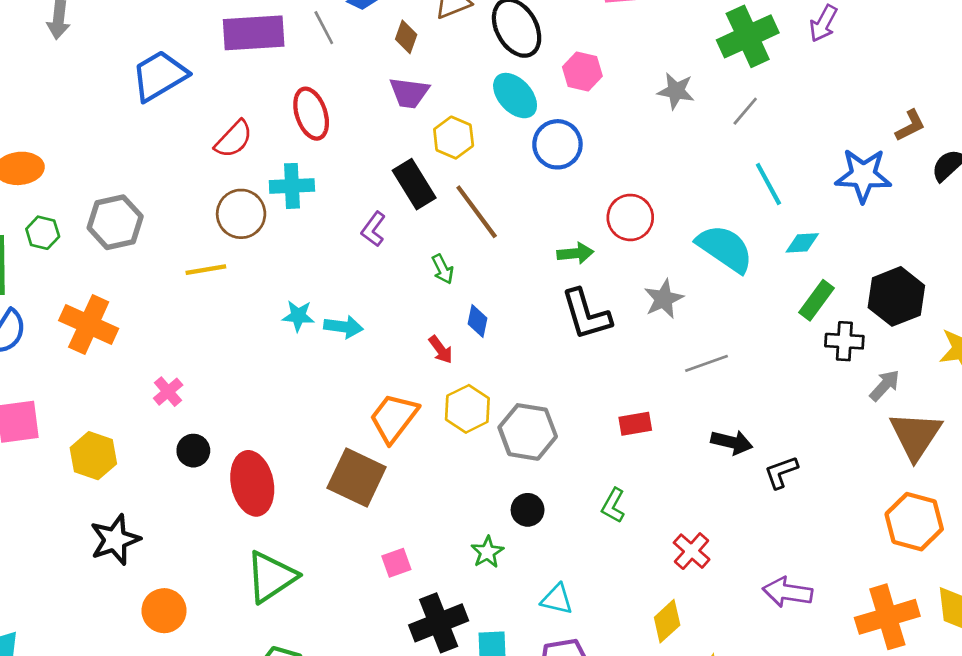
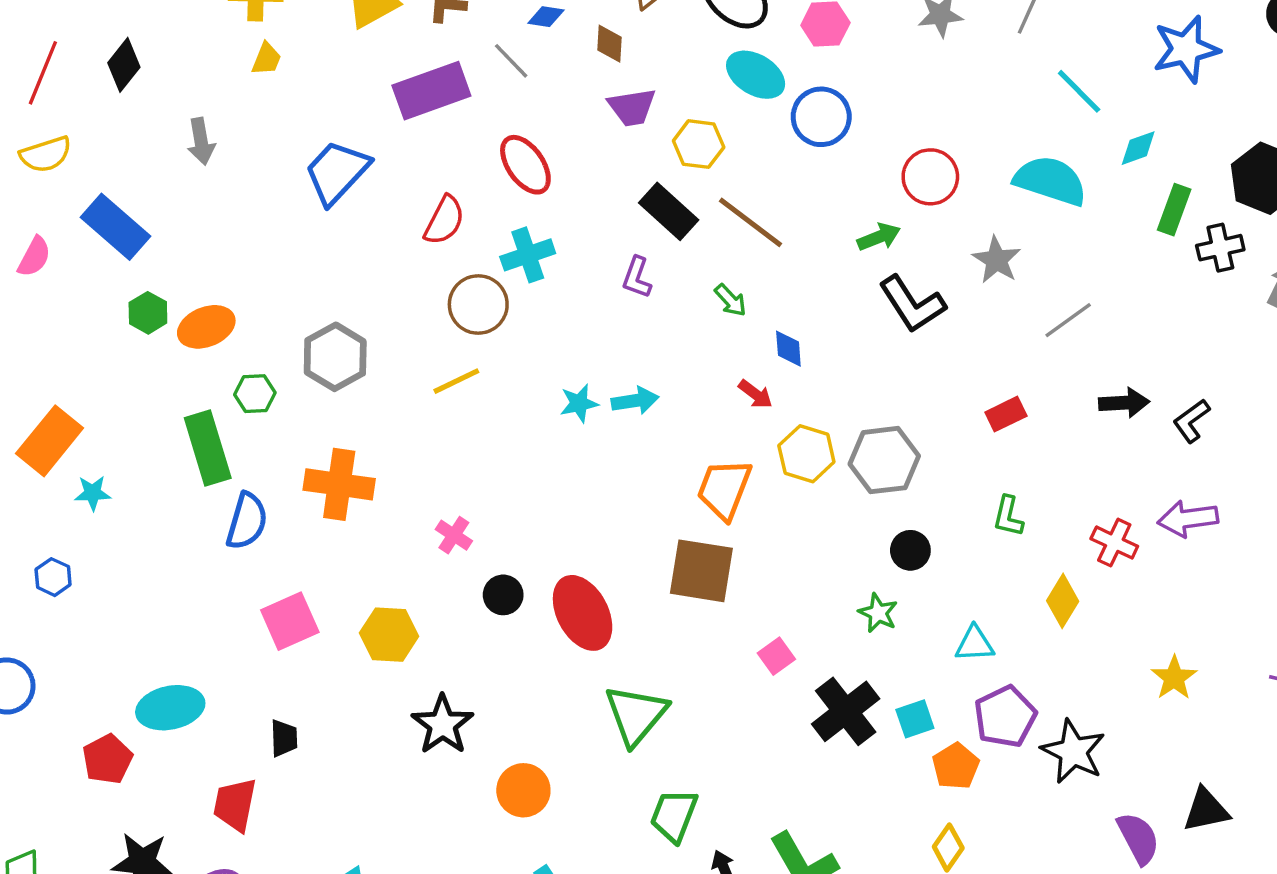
purple arrow: (788, 592) -> (1188, 519), moved
yellow diamond: (667, 621) -> (1063, 601), moved

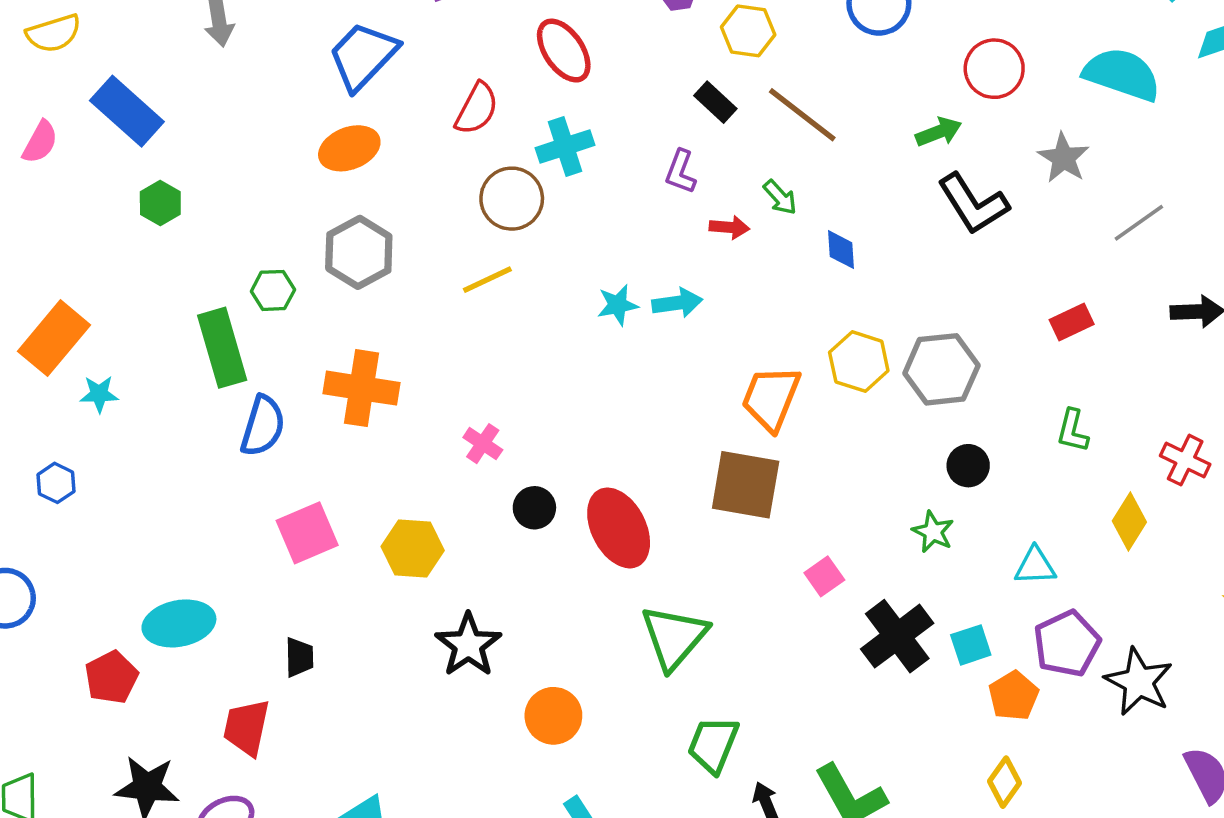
black rectangle: (669, 211) -> (715, 102), size x0.7
orange ellipse: (206, 327) -> (349, 148), moved
red arrow: (755, 394) -> (729, 227), moved, turned -33

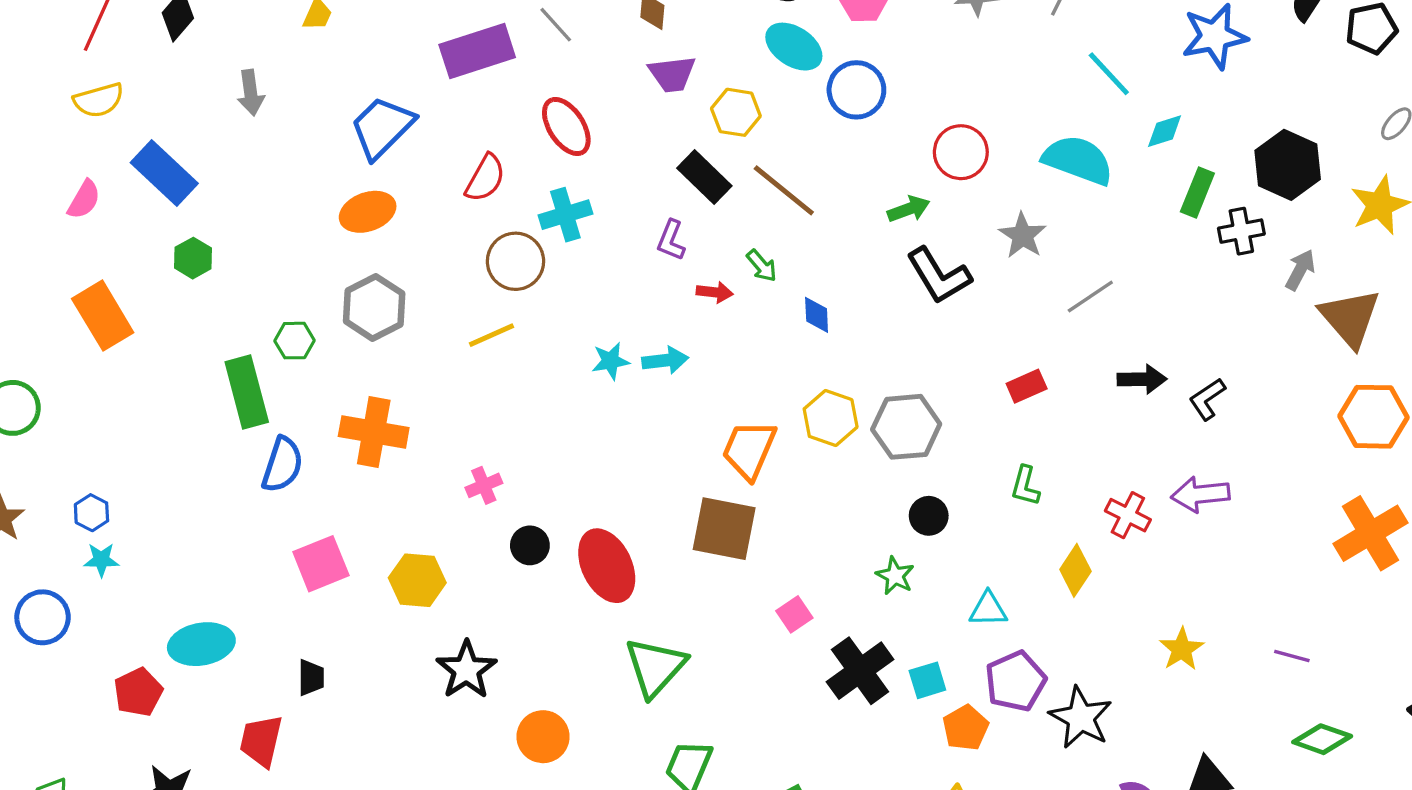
black rectangle: (715, 102) -> (704, 177), size x1.4
orange rectangle: (54, 338) -> (103, 316), moved, turned -72
cyan star: (99, 394) -> (101, 560), moved
pink cross: (483, 444) -> (484, 485), turned 32

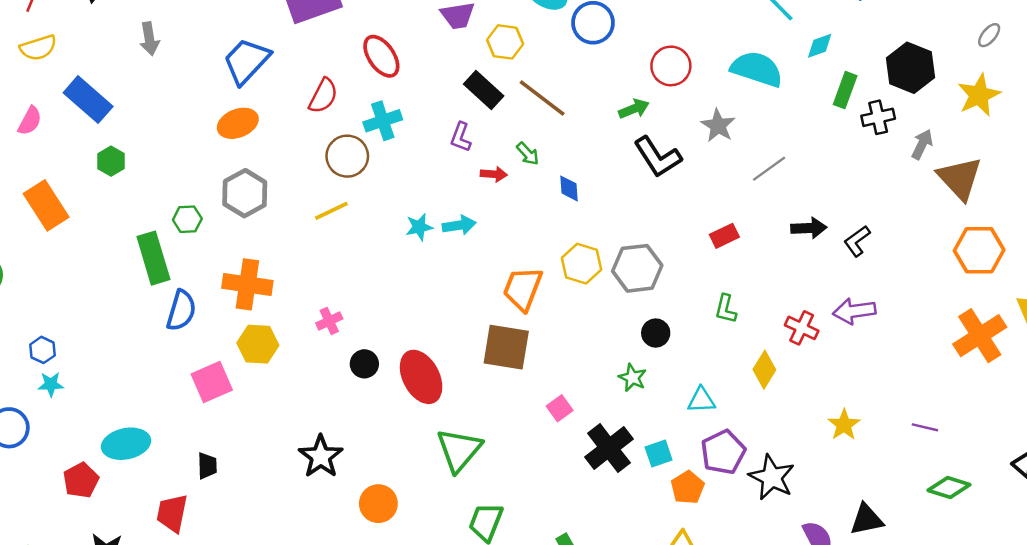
yellow hexagon: (417, 580) -> (258, 344), moved

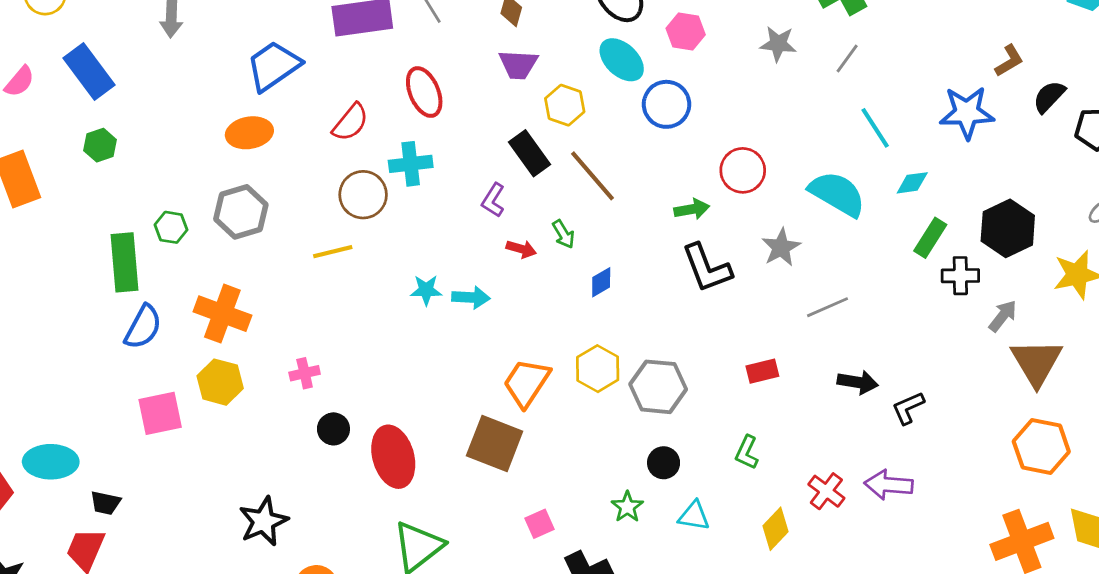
blue diamond: (569, 188) -> (601, 282), turned 52
cyan triangle: (701, 400) -> (694, 516), moved
black trapezoid: (207, 466) -> (105, 503), moved, turned 92

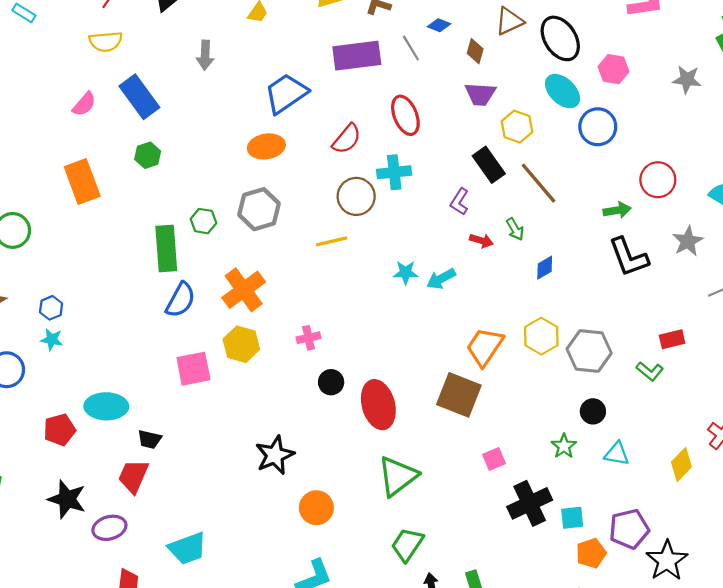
cyan arrow: (471, 297) -> (441, 279), turned 148
orange cross: (222, 314) -> (244, 290), turned 33
green L-shape: (747, 452) -> (650, 371), moved, turned -76

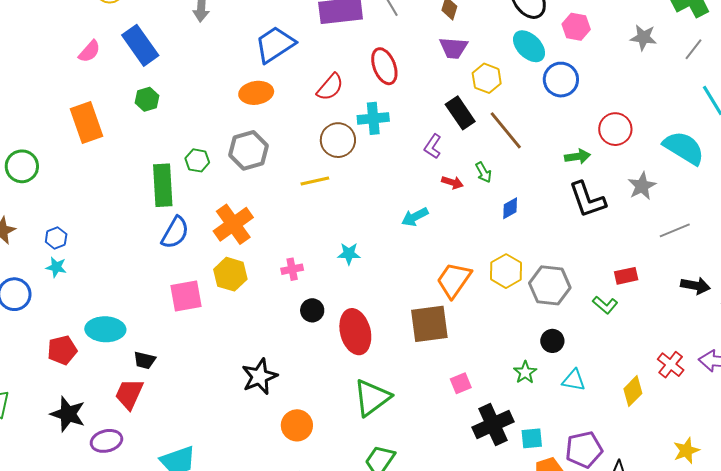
cyan star: (406, 273) -> (349, 254), moved
brown square: (459, 395) -> (429, 324), turned -30

